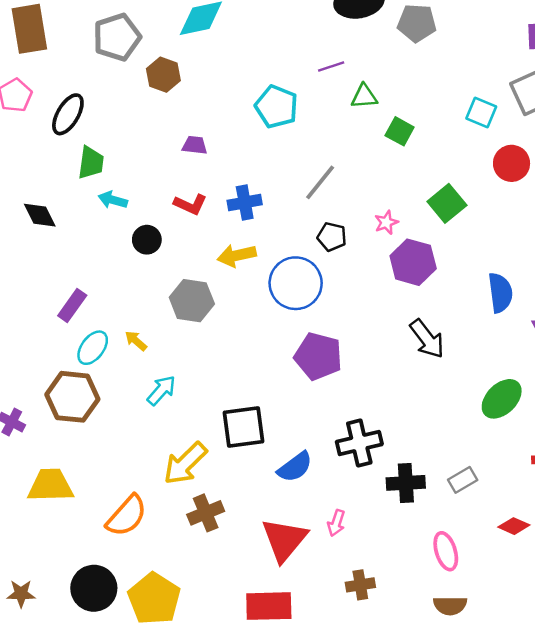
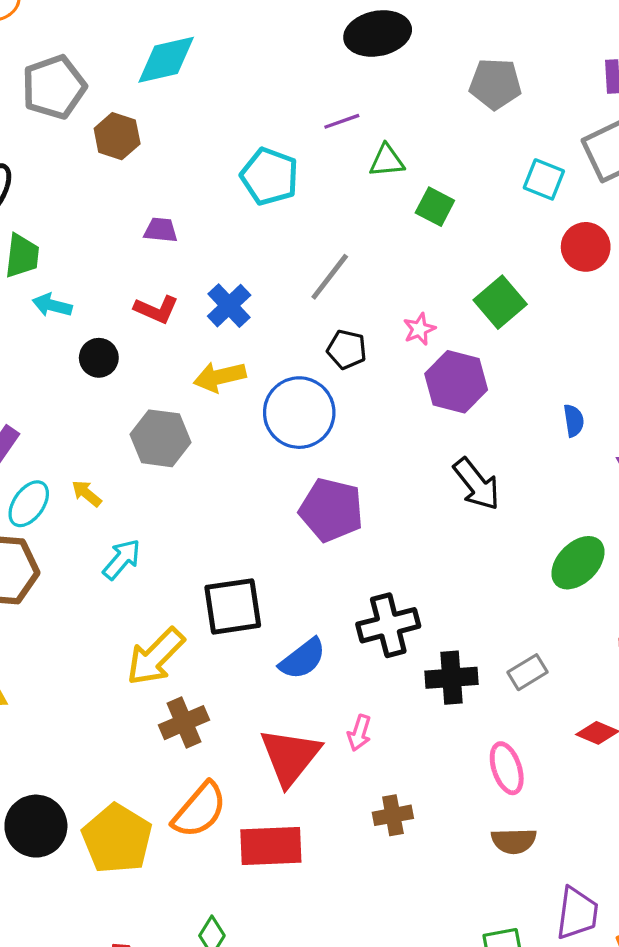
gray pentagon: (417, 23) -> (495, 84), moved
blue cross: (245, 202) -> (229, 306), turned -32
blue semicircle: (500, 293) -> (574, 421), size x0.6
orange semicircle: (127, 516) -> (199, 810), moved

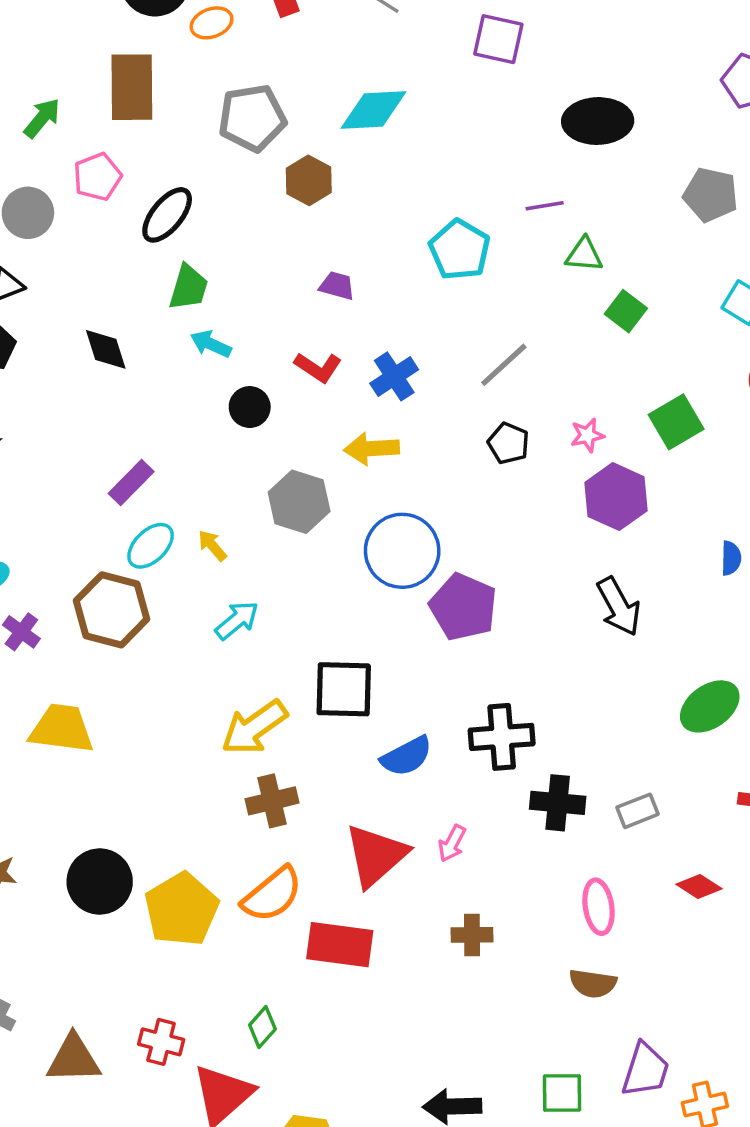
blue circle: (299, 413) -> (402, 551), moved

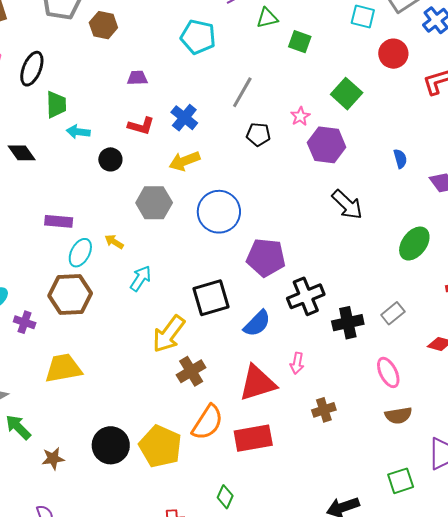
purple rectangle: (131, 483) -> (59, 221), turned 68
purple pentagon: (463, 607) -> (266, 258), moved
red triangle: (376, 855) -> (257, 383), turned 42

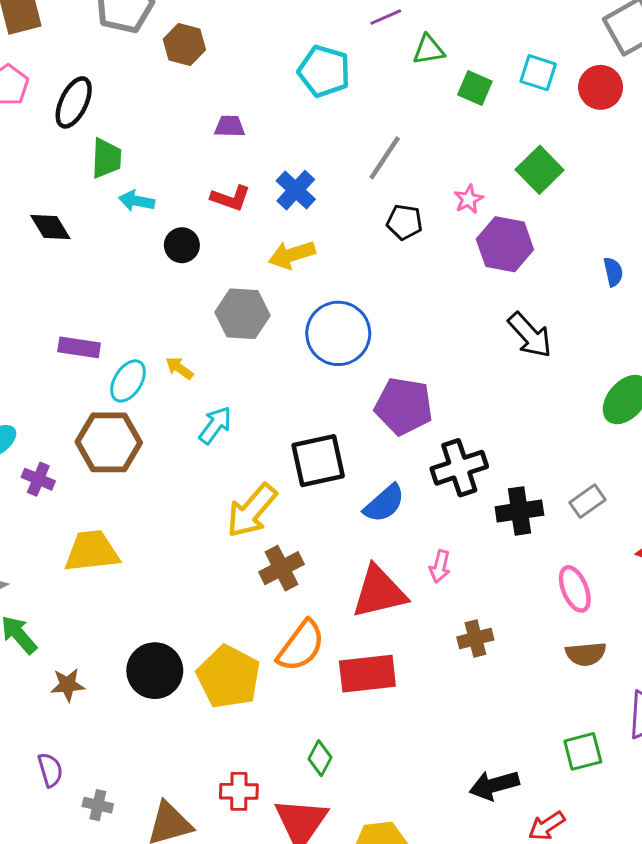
cyan square: (363, 16) -> (538, 73), moved
red circle: (393, 54) -> (601, 87), moved
purple rectangle: (59, 221) -> (79, 347), moved

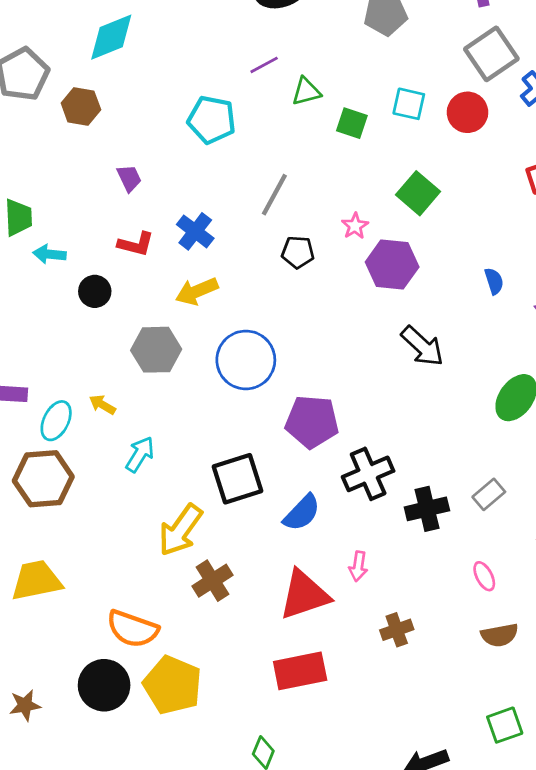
purple trapezoid: (230, 126) -> (129, 178), turned 68
pink ellipse: (575, 589) -> (484, 576), size x0.7
orange semicircle: (301, 646) -> (132, 629), moved, turned 78

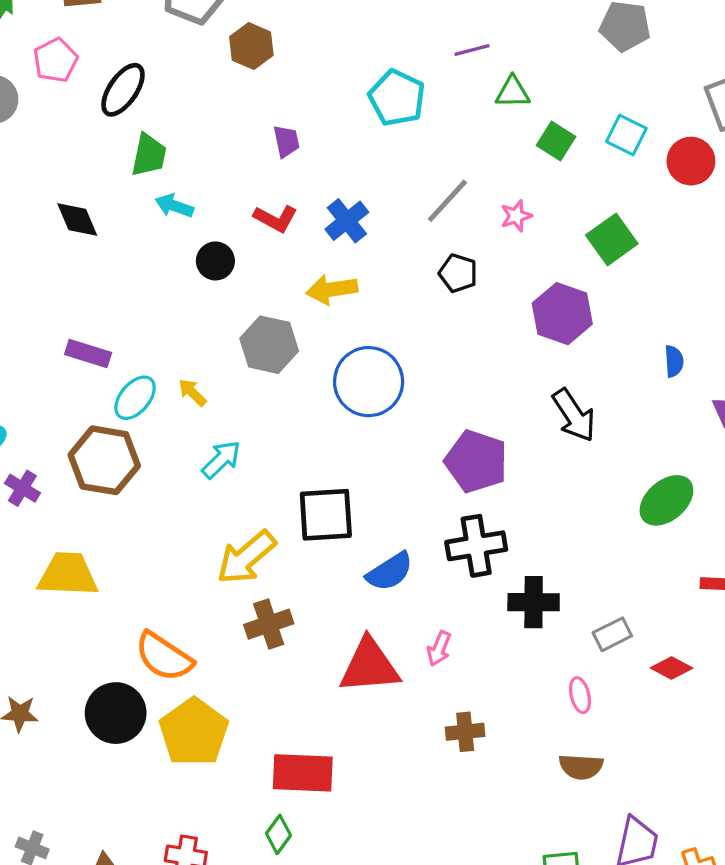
pink star: (355, 226) -> (516, 216), moved
purple pentagon: (312, 422) -> (476, 461), moved
gray rectangle: (489, 494) -> (612, 634), moved
red rectangle: (300, 671) -> (303, 773), moved

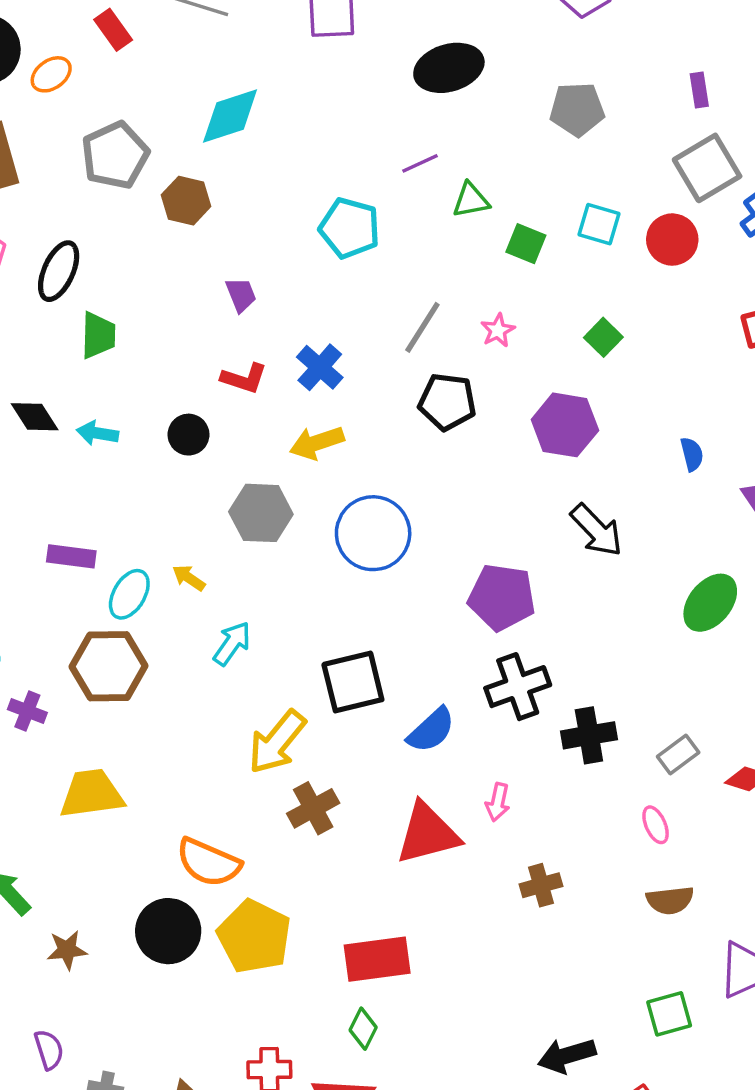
cyan arrow: (174, 206) -> (97, 433), moved
green square: (612, 239) -> (603, 337), size x0.7
black pentagon: (458, 273) -> (447, 402), size x1.4

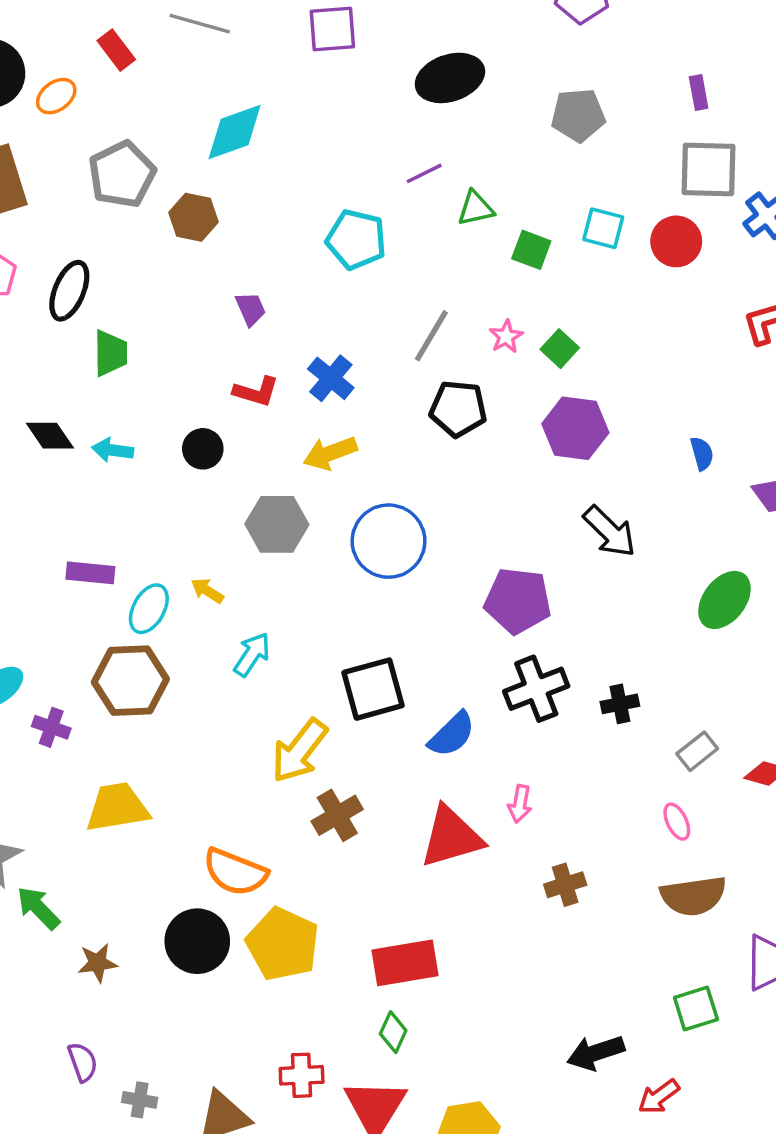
gray square: (707, 168) -> (709, 169), turned 34
green square: (603, 337) -> (560, 349), moved
black cross: (589, 735) -> (620, 704), moved, size x0.7
brown semicircle: (670, 900) -> (693, 896), size x1.4

